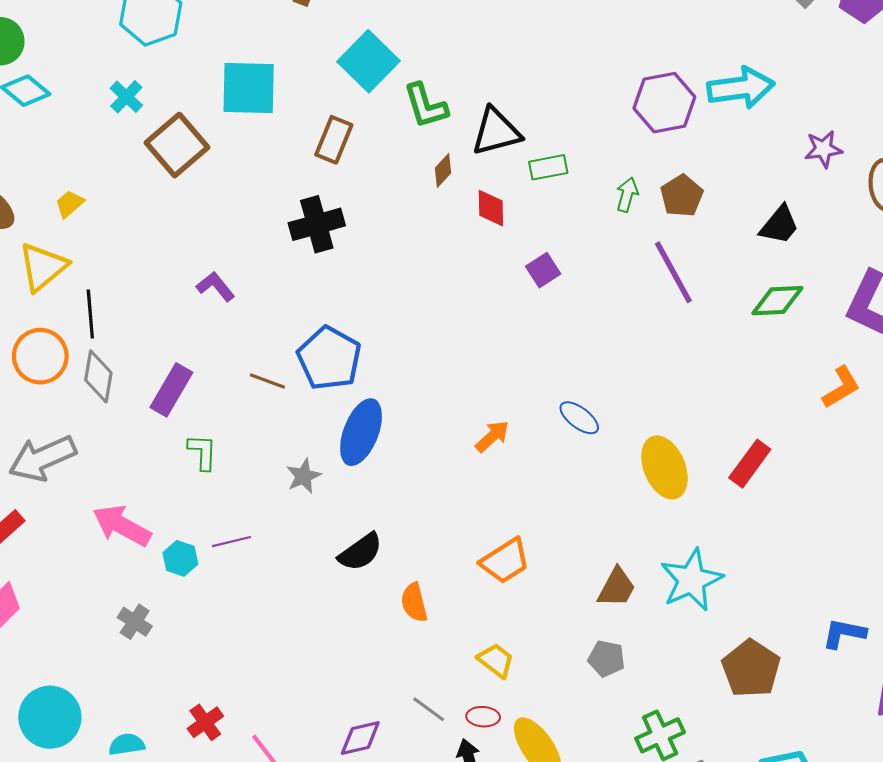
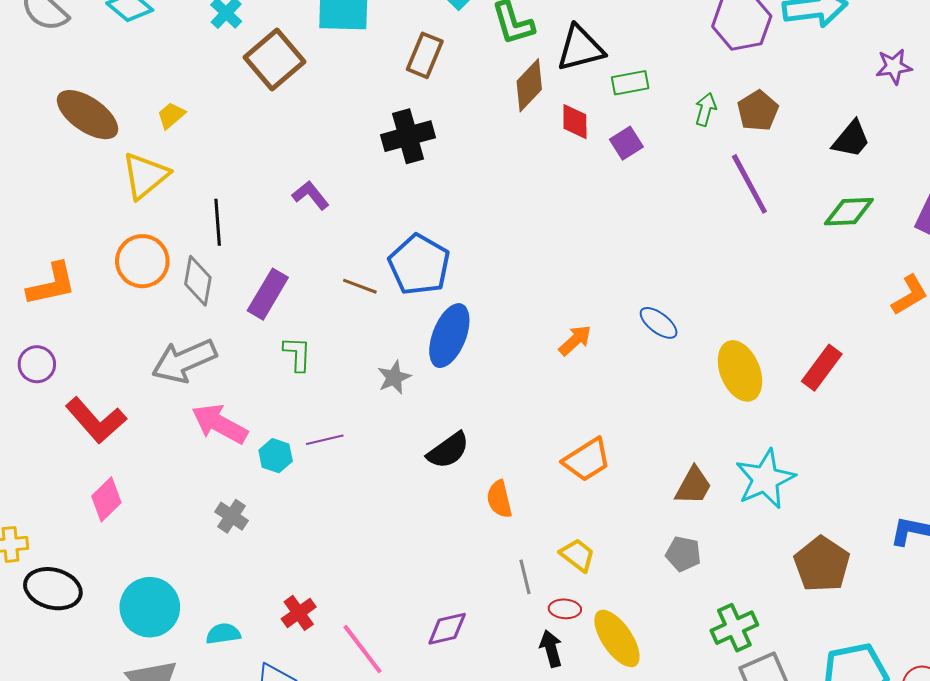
brown diamond: (443, 170) -> (529, 85), size x1.6
purple square: (543, 270) -> (626, 143), moved
black line: (90, 314) -> (218, 222), moved
gray arrow: (42, 458) -> (184, 361), moved
gray line: (429, 709) -> (525, 577), moved, turned 40

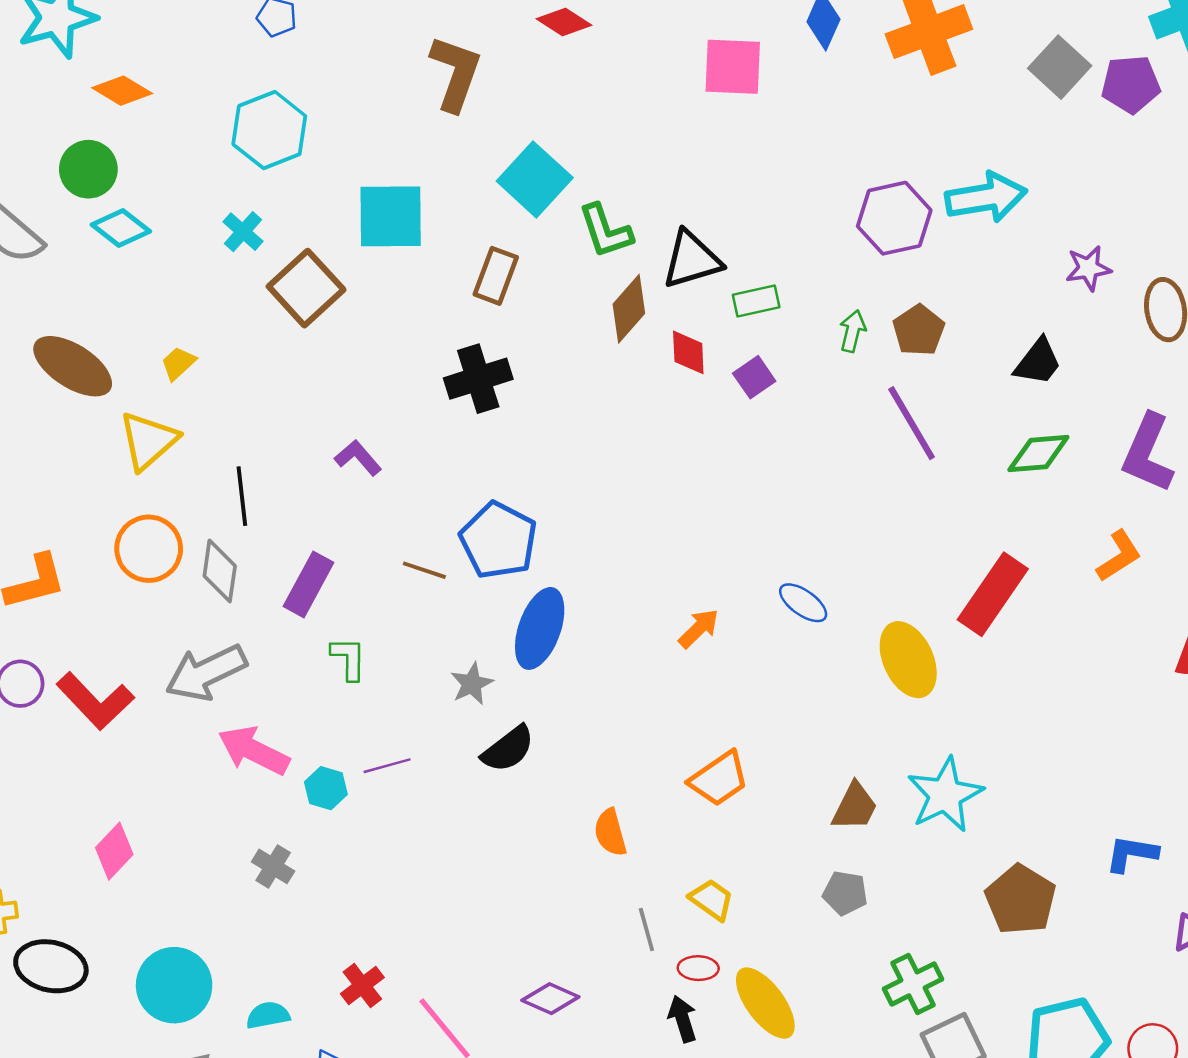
red rectangle: (822, 368) -> (993, 594), moved, size x1.4
red L-shape: (96, 420) -> (95, 701), moved
black semicircle: (448, 450) -> (508, 749), moved
purple diamond: (447, 629) -> (550, 999), turned 39

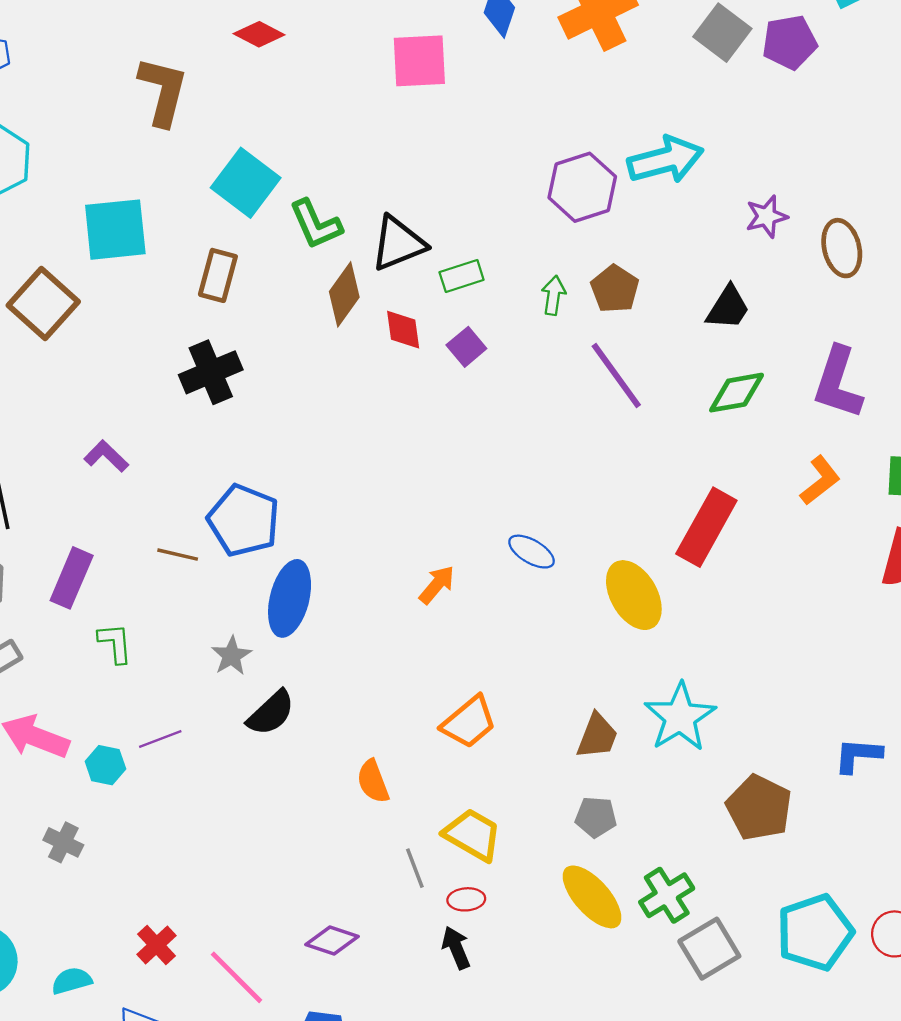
yellow trapezoid: (712, 900) -> (473, 835), size x1.4
yellow ellipse: (765, 1003) -> (592, 897), moved

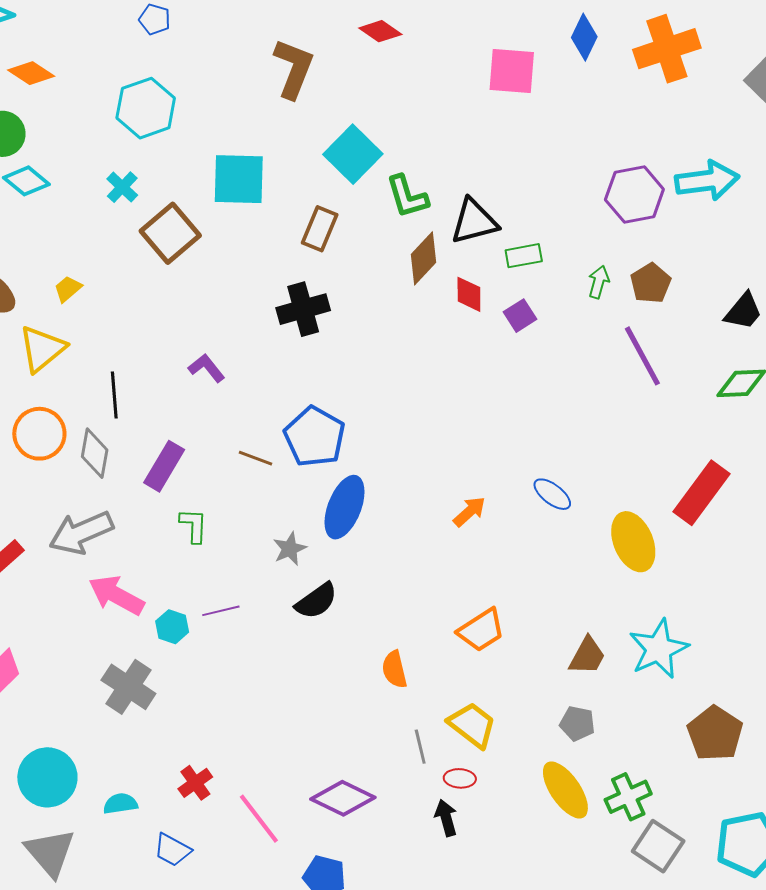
gray cross: (63, 842) -> (128, 687), size x1.6
purple diamond: (332, 941) -> (343, 798), size x1.4
gray square: (709, 949) -> (658, 846), turned -33

